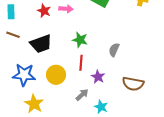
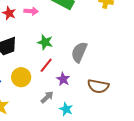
gray semicircle: (114, 50) -> (79, 52), size x1.5
red line: (81, 63) -> (46, 65), turned 35

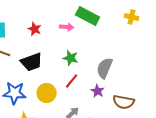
pink arrow: (31, 11) -> (67, 27), moved
purple star: (63, 79) -> (98, 91), moved

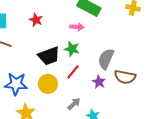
pink arrow: (67, 27) -> (77, 27), moved
black trapezoid: (32, 62) -> (49, 56), moved
brown semicircle: (124, 102) -> (125, 77), moved

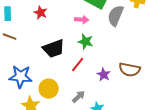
green star: (72, 49) -> (86, 42), moved
gray semicircle: (106, 59) -> (116, 16), moved
yellow circle: (48, 84) -> (49, 89), moved

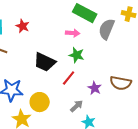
red star: (41, 13) -> (23, 26), moved
black trapezoid: (54, 49) -> (45, 62), turned 45
gray arrow: (79, 97) -> (77, 106), moved

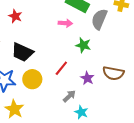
green star: (77, 55) -> (83, 45), moved
black trapezoid: (45, 62) -> (22, 52), moved
yellow circle: (40, 102) -> (32, 79), moved

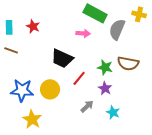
green star: (83, 45) -> (105, 67), moved
black trapezoid: (22, 52) -> (62, 58), moved
brown semicircle: (113, 73) -> (128, 63), moved
cyan star: (81, 112) -> (113, 112), moved

